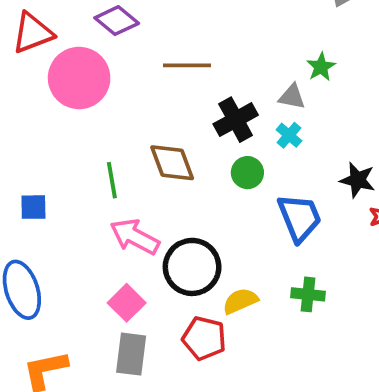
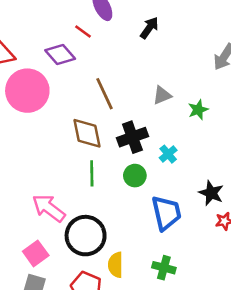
brown line: (187, 65) -> (104, 94), turned 56
gray triangle: (292, 97) -> (162, 95), moved, turned -42
brown diamond: (172, 163) -> (87, 133), moved
green line: (112, 180) -> (92, 173), moved
yellow semicircle: (240, 301) -> (116, 265), turned -75

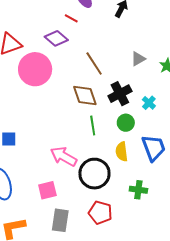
pink square: (36, 253) -> (47, 190), moved, turned 30
yellow semicircle: (116, 265) -> (122, 152), moved
green cross: (164, 268) -> (138, 190), moved

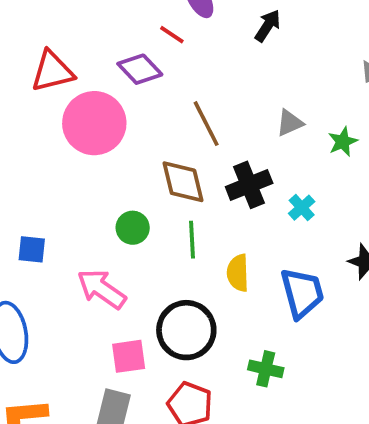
green circle: (126, 123) -> (133, 228), moved
yellow semicircle: (122, 152) -> (238, 273), moved
pink arrow: (64, 156) -> (102, 289), moved
pink square: (47, 190) -> (129, 356), moved

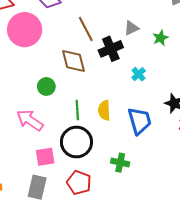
black cross: (249, 185) -> (111, 49), moved
green line: (192, 240) -> (77, 110), moved

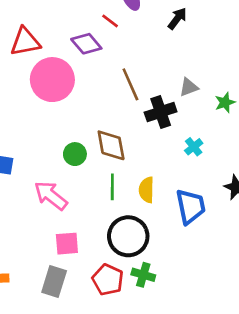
brown diamond: (73, 61) -> (111, 145), moved
black circle: (76, 142) -> (128, 236), moved
green cross: (120, 163) -> (143, 275), moved

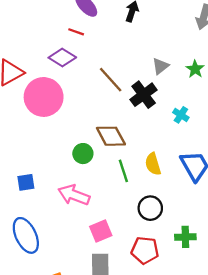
black circle: (128, 236) -> (150, 208), size x0.7
green cross: (143, 275) -> (185, 237), moved

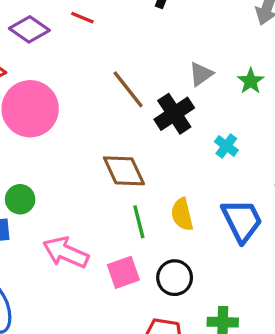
purple diamond: (62, 58) -> (29, 29), moved
green circle: (83, 154) -> (20, 199), moved
pink square: (101, 231) -> (123, 272), moved

